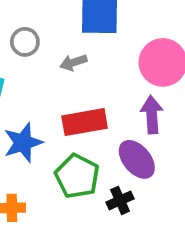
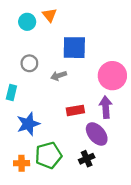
red rectangle: (85, 122) -> (75, 110), moved, size x0.7
green pentagon: (77, 176) -> (48, 155), moved, turned 30

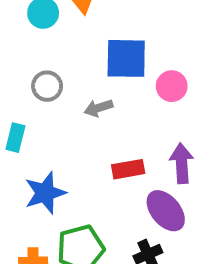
pink circle: (112, 76) -> (172, 86), moved, size x0.6

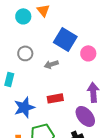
blue square: (126, 58) -> (65, 39), turned 30
red rectangle: (128, 169) -> (55, 98), moved

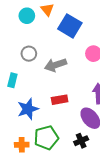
blue square: (65, 39) -> (70, 26), moved
gray arrow: (51, 64) -> (56, 65), size x1.5

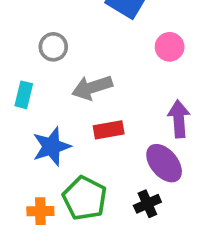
gray arrow: (56, 65) -> (92, 87), moved
green pentagon: (46, 138) -> (85, 198), turned -30

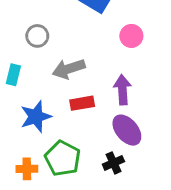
purple arrow: (179, 119) -> (122, 90), moved

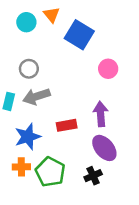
gray arrow: (69, 69) -> (36, 96), moved
orange cross: (27, 169) -> (21, 167), moved

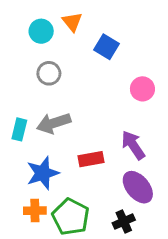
blue square: (79, 35) -> (107, 47), size x0.7
gray circle: (29, 69) -> (49, 73), moved
purple arrow: (101, 114) -> (133, 145), turned -30

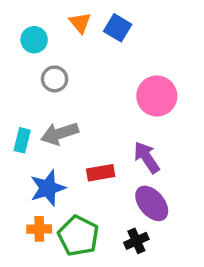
cyan circle: (41, 31) -> (34, 40), moved
blue square: (107, 47) -> (118, 28), moved
pink circle: (142, 89) -> (157, 96), size x1.5

